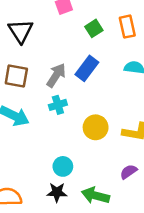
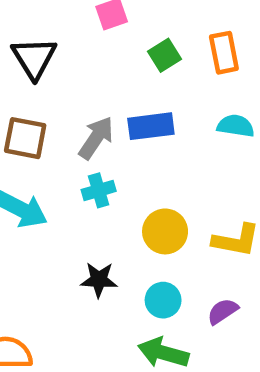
blue rectangle: (87, 68) -> (151, 126), turned 45
cyan circle: (63, 166) -> (163, 300), moved
black star: (57, 192) -> (99, 280), moved

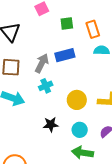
orange rectangle: (224, 53) -> (93, 29), moved
green square: (164, 55) -> (67, 24), turned 32

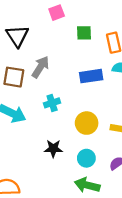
blue rectangle: (65, 55) -> (91, 76), moved
gray arrow: (42, 63) -> (40, 67), moved

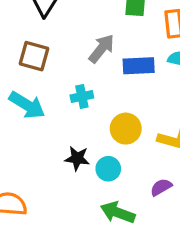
gray arrow: (40, 67) -> (102, 49), moved
cyan circle: (86, 158) -> (108, 169), moved

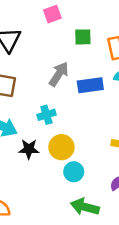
yellow circle: (126, 129) -> (61, 147), moved
black star: (77, 158) -> (29, 149), moved

